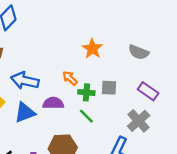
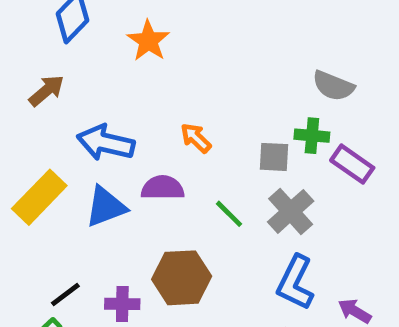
orange star: (92, 49) -> (148, 41), moved
green cross: (86, 92) -> (312, 136), moved
gray cross: (139, 121) -> (291, 211), moved

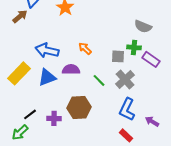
brown arrow: (46, 91) -> (20, 16), moved

